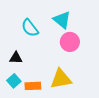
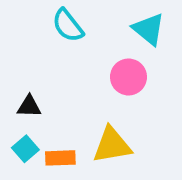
cyan triangle: (62, 20) -> (149, 29), moved
cyan semicircle: (30, 28) -> (68, 25), moved

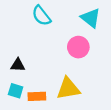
cyan square: (25, 149) -> (16, 91), turned -32

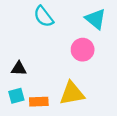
cyan square: (16, 91) -> (16, 96), turned -32

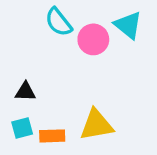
pink circle: (83, 50) -> (93, 39), moved

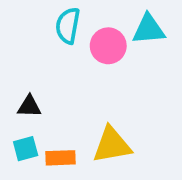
cyan semicircle: (59, 22) -> (68, 26), turned 48
cyan triangle: (128, 25) -> (149, 29), turned -44

